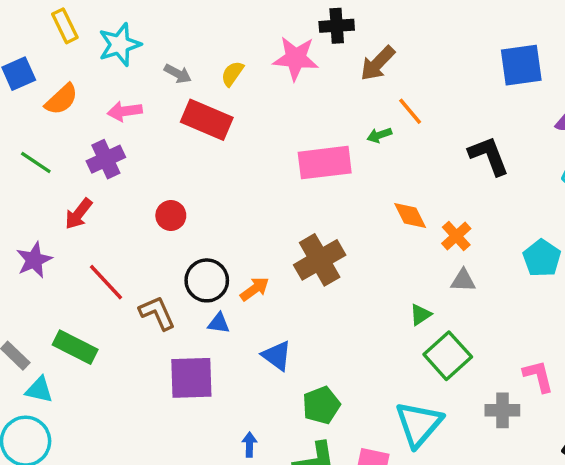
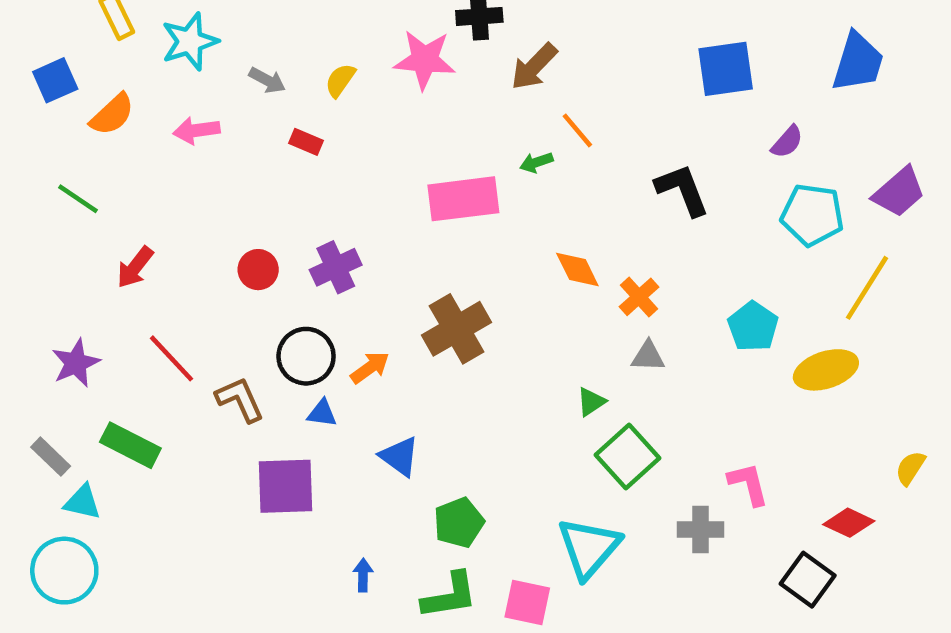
red rectangle: (207, 120) -> (306, 142), size x0.5
purple cross: (106, 159) -> (336, 267), moved
purple star: (34, 260) -> (76, 363), moved

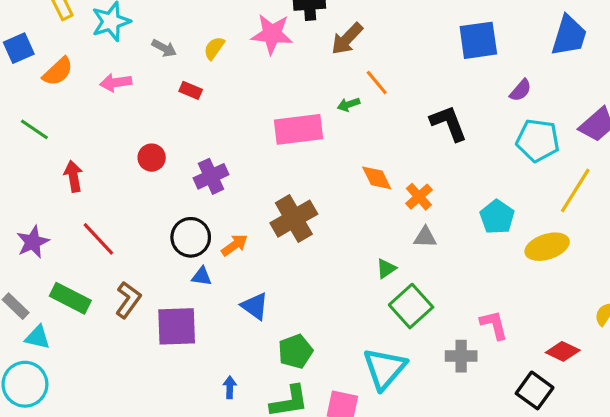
red arrow: (135, 267) -> (73, 176), turned 132
red circle: (258, 270) -> (152, 158), moved
brown L-shape: (240, 400) -> (128, 300), moved, turned 60

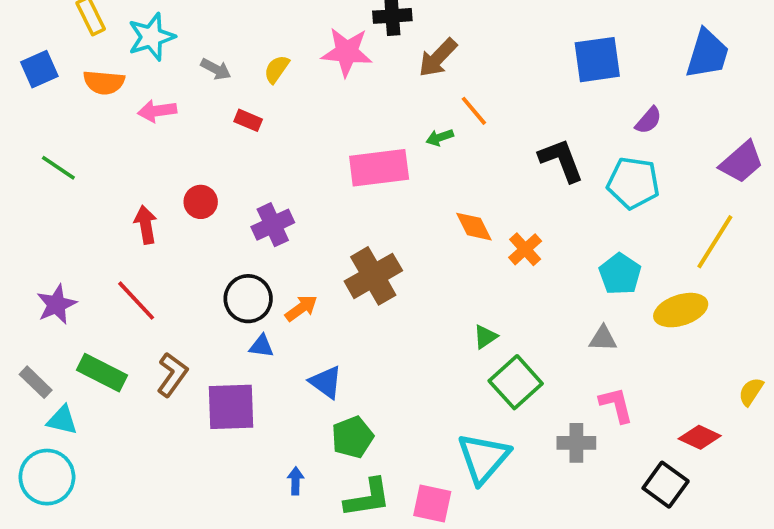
orange semicircle: (58, 72) -> (104, 82), moved, turned 48
cyan pentagon: (538, 140) -> (633, 183), moved
red arrow: (73, 176) -> (146, 225), moved
gray triangle: (425, 237) -> (603, 339), moved
green pentagon: (295, 351) -> (352, 437), moved

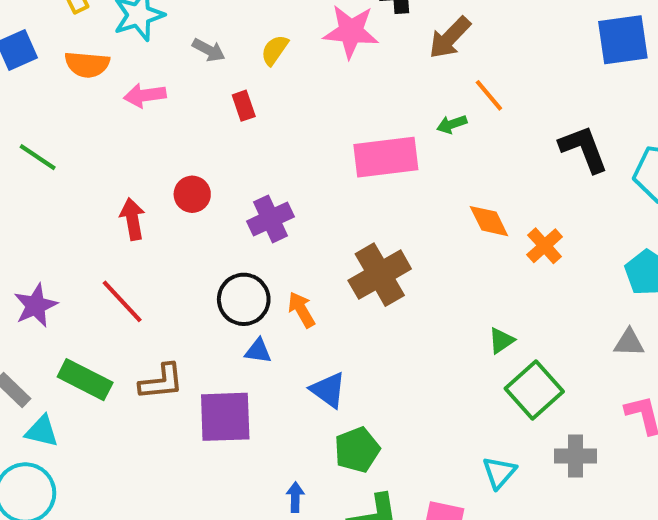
red rectangle: (248, 120) -> (244, 106), turned 48
orange arrow: (301, 308) -> (301, 310), turned -84
brown L-shape: (172, 375) -> (161, 382), turned 48
gray cross: (576, 443) -> (575, 456), moved
cyan triangle: (483, 458) -> (499, 472), size x0.6

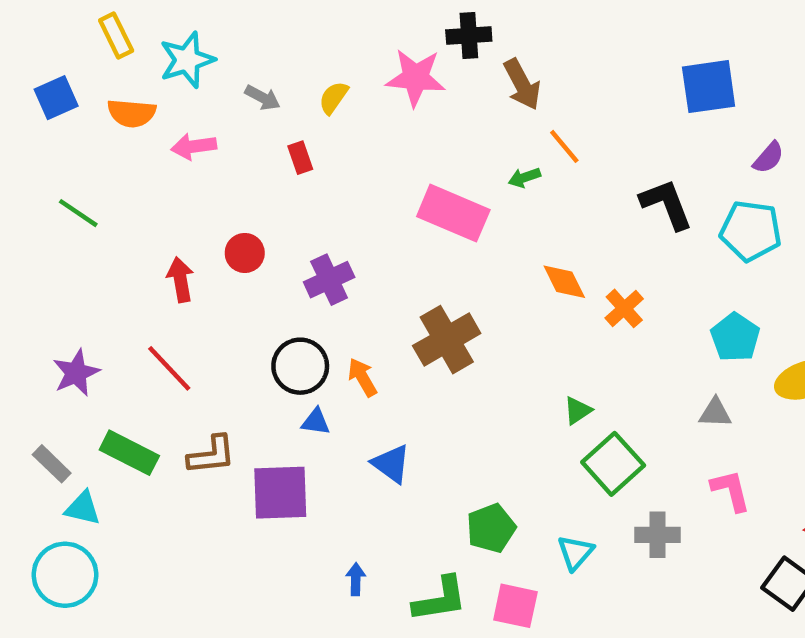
brown arrow: (450, 38) -> (522, 84), turned -72
pink rectangle: (386, 157) -> (453, 213), turned 30
green pentagon: (357, 450) -> (491, 528), moved

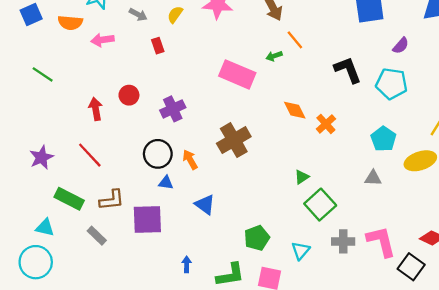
gray rectangle: (52, 464) -> (97, 236), moved
pink L-shape: (731, 490) -> (381, 241), moved, size x1.4

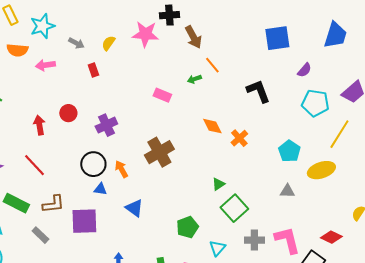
pink rectangle: (237, 74) -> (162, 95), size x0.6
cyan pentagon: (392, 84) -> (315, 103), moved
gray triangle: (373, 178) -> (287, 191), moved
green pentagon: (257, 238) -> (187, 227), moved

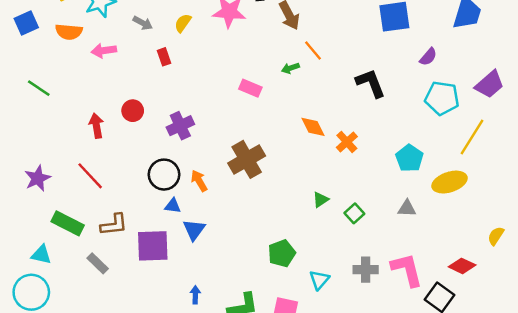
blue triangle: (134, 208) -> (194, 230), moved, turned 30
green square: (234, 208) -> (354, 213), moved, size x0.6

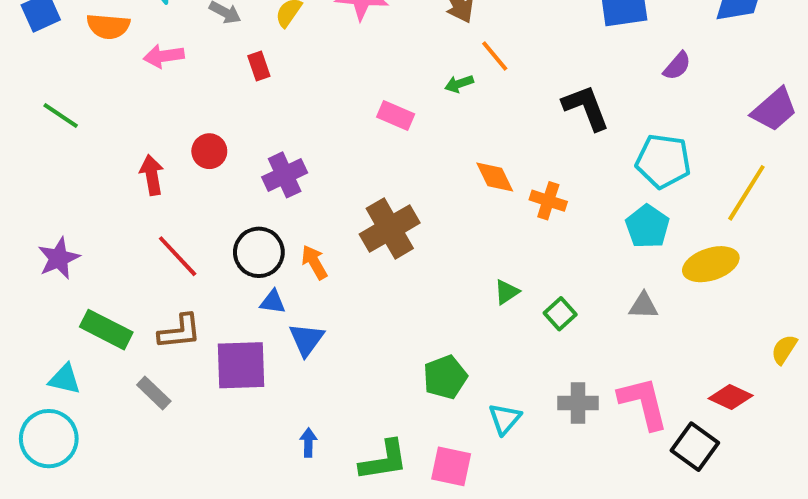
cyan pentagon: (442, 98) -> (663, 161), moved
orange cross: (347, 142) -> (548, 201), turned -30
red line: (90, 176) -> (178, 256), moved

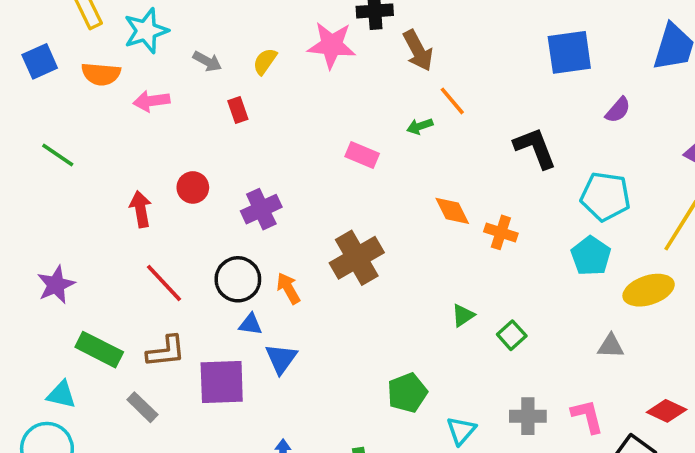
gray triangle: (643, 306) -> (611, 346), moved
pink L-shape: (643, 403) -> (587, 416), size x0.7

